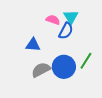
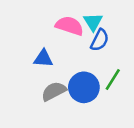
pink semicircle: (53, 20) -> (69, 26), size x1.5
blue semicircle: (66, 31) -> (100, 40), moved

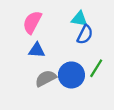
cyan triangle: (93, 22) -> (79, 19), turned -48
pink semicircle: (69, 26) -> (32, 22), moved, turned -80

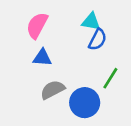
blue circle: (71, 75) -> (85, 103), moved

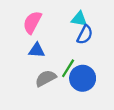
green line: (110, 78) -> (68, 68), moved
blue circle: (85, 103) -> (83, 78), moved

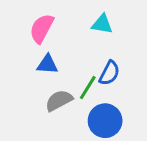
blue semicircle: (85, 35) -> (109, 73), moved
blue circle: (83, 78) -> (105, 121), moved

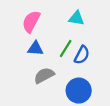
green line: (88, 88) -> (66, 48), moved

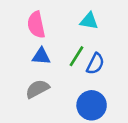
pink semicircle: (31, 21) -> (36, 25), turned -40
gray semicircle: (44, 75) -> (37, 89), moved

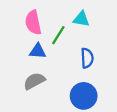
green line: (76, 56) -> (58, 35), moved
blue semicircle: (95, 64) -> (87, 58), turned -30

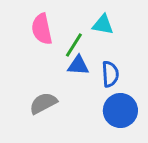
blue triangle: (38, 51) -> (78, 65), moved
blue circle: (84, 96) -> (120, 111), moved

